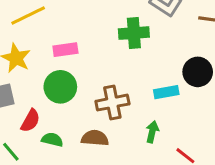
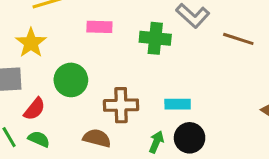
pink rectangle: (65, 50) -> (99, 27), moved
black circle: (198, 72) -> (190, 138), moved
green semicircle: (52, 140) -> (39, 139), moved

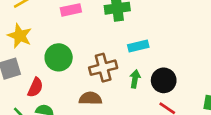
cyan rectangle: (178, 104) -> (138, 46), moved
green arrow: (156, 142) -> (135, 79), moved

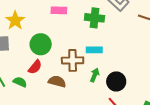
cyan rectangle: (138, 46) -> (94, 50), moved
red semicircle: (35, 87) -> (35, 67), moved

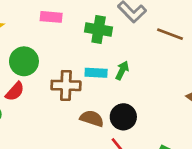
green arrow: (95, 75) -> (122, 70), moved
brown semicircle: (57, 81) -> (92, 118), moved

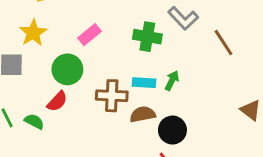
pink rectangle: (51, 17) -> (90, 35), moved, turned -45
brown line: (170, 34) -> (223, 43), turned 35
brown semicircle: (92, 118) -> (143, 114), moved, turned -30

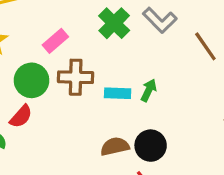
green cross: (147, 37) -> (114, 23), moved, turned 36
brown cross: (112, 96) -> (76, 77), moved
brown semicircle: (143, 114) -> (115, 146), moved

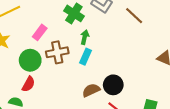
green arrow: (149, 90) -> (85, 37), moved
cyan rectangle: (118, 93) -> (86, 57), turned -56

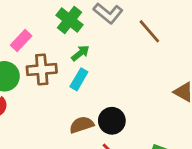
green arrow: (85, 37) -> (80, 53), turned 32

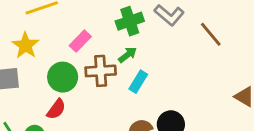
green cross: (69, 20) -> (130, 21), turned 32
green arrow: (80, 53) -> (128, 55), moved

